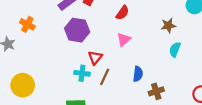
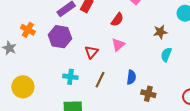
purple hexagon: (77, 30) -> (60, 37), moved
red triangle: (95, 58) -> (92, 52), moved
cyan cross: (82, 73) -> (70, 77), moved
brown cross: (156, 91) -> (148, 94), turned 32

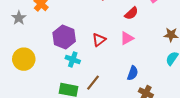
purple hexagon: (60, 37) -> (64, 37), moved
brown line: (100, 80) -> (93, 83), moved

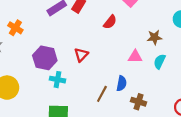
pink triangle: (127, 38) -> (135, 57), moved, turned 40
brown line: (93, 83) -> (102, 94), moved

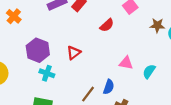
brown star: (155, 37) -> (157, 25), moved

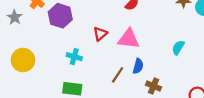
purple hexagon: (38, 50) -> (60, 16), moved
pink triangle: (126, 63) -> (129, 39), moved, size x1.5

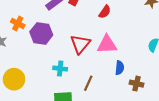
red triangle: (100, 34) -> (80, 44), size x1.5
brown line: (118, 75) -> (88, 83), moved

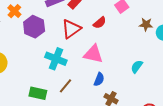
red triangle: (80, 44) -> (71, 29), moved
cyan cross: (60, 69) -> (56, 59), moved, size x1.5

